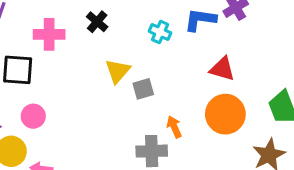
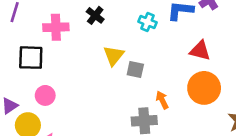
gray square: (143, 89) -> (135, 70), turned 30

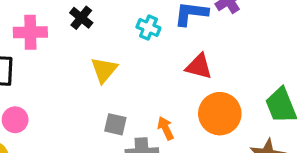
red triangle: (200, 51) -> (199, 66), moved
gray square: (135, 70) -> (115, 124), moved

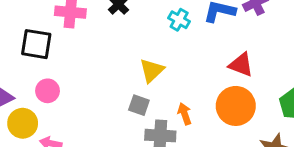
red triangle: (199, 66) -> (241, 65), moved
yellow triangle: (104, 70) -> (152, 71), moved

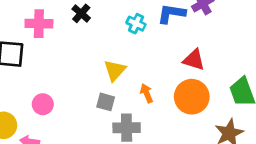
pink circle: (48, 91) -> (43, 104), moved
orange arrow: (185, 114) -> (147, 93), moved

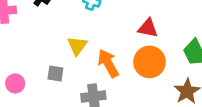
orange arrow: (147, 93) -> (108, 63), size x1.6
gray square: (106, 102) -> (55, 73), moved

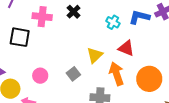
red triangle: (148, 28) -> (126, 48), moved
gray square: (55, 73) -> (73, 74), turned 32

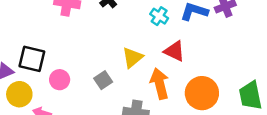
black square: (20, 37) -> (32, 59), moved

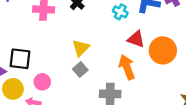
yellow triangle: (133, 58) -> (81, 48), moved
pink circle: (60, 80) -> (42, 82), moved
orange circle: (202, 93) -> (163, 50), moved

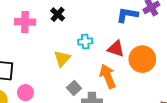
cyan cross: (120, 12) -> (85, 42), moved, turned -32
gray square: (80, 70) -> (74, 88), moved

